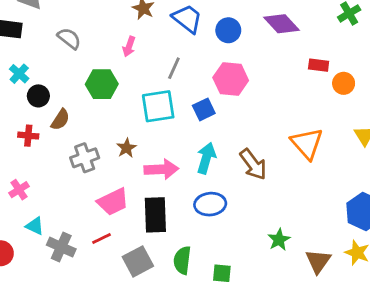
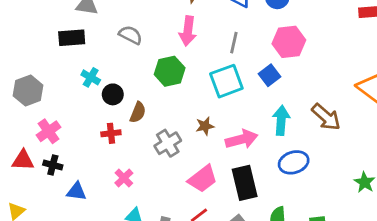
pink arrow: (129, 46) -> (188, 31), size x1.5
brown star: (126, 148) -> (205, 126), turned 30
pink cross: (19, 190) -> (124, 178), moved

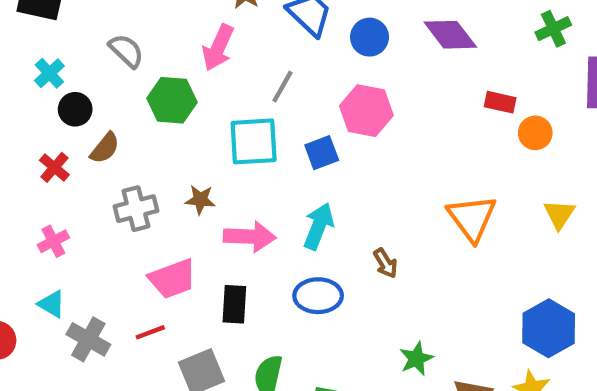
gray semicircle: (131, 35) -> (126, 51), moved
brown arrow: (326, 117) -> (385, 263), moved, size x0.6
red cross: (111, 133) -> (54, 167), turned 30
black rectangle: (245, 183) -> (234, 304), size x0.7

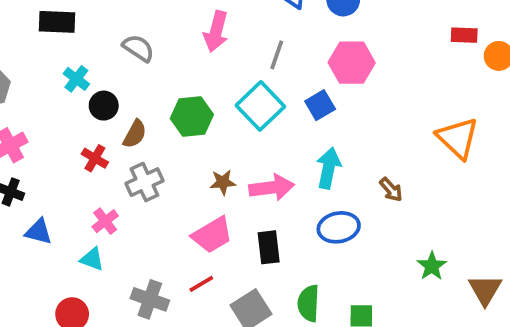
green hexagon: (172, 100) -> (192, 117), moved
cyan square: (254, 141) -> (260, 106), turned -30
brown star: (200, 200) -> (223, 182), moved
gray cross: (136, 209) -> (144, 182), moved
cyan triangle: (52, 304) -> (92, 259), moved

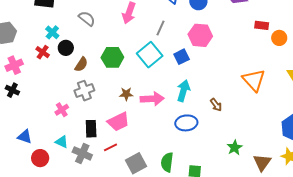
red cross: (95, 158) -> (43, 52), moved
blue triangle: (39, 232) -> (25, 137), moved
black rectangle: (269, 247) -> (91, 129), moved
cyan triangle: (92, 259) -> (62, 142), moved

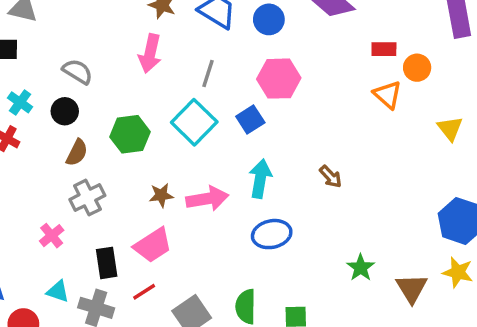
black circle: (66, 48) -> (65, 111), moved
orange triangle: (254, 80) -> (387, 95), moved, size x0.7
brown arrow: (216, 105) -> (331, 177), moved

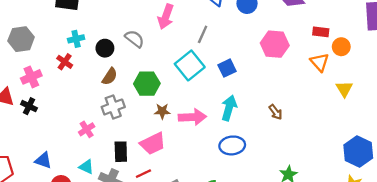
gray semicircle: (77, 71) -> (135, 39), moved
pink hexagon: (279, 79) -> (275, 44), moved
cyan cross: (20, 102) -> (76, 39), turned 35
yellow triangle: (450, 128) -> (344, 89), moved
green hexagon: (130, 134) -> (147, 84), moved

